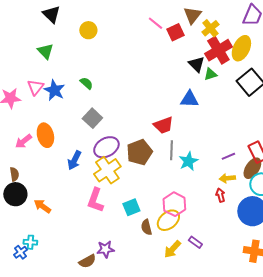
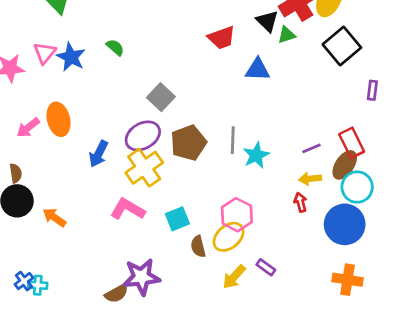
gray square: (92, 118) -> (161, 97), moved
red trapezoid: (163, 125) -> (222, 38), moved
pink L-shape: (95, 200) -> (128, 209), turned 100
cyan cross: (30, 242) -> (38, 285), moved
purple star: (105, 249) -> (141, 277), size x1.5

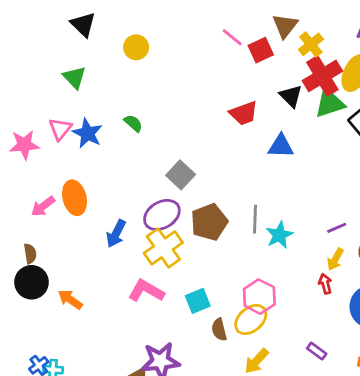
green triangle: (287, 35) -> (330, 103), moved, size x1.6
yellow arrow: (310, 179) -> (335, 259), turned -55
purple rectangle: (266, 267) -> (317, 351), moved

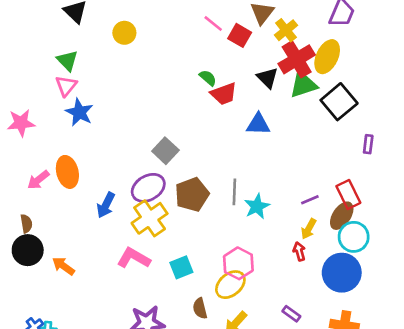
red square: (261, 50) -> (240, 35), turned -35
green semicircle: (133, 123) -> (208, 78), moved
pink triangle: (60, 129) -> (66, 86), moved
brown semicircle: (219, 330) -> (200, 308), moved

